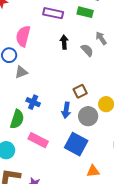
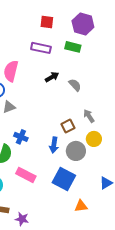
gray arrow: (101, 38) -> (89, 116), moved
black arrow: (64, 42) -> (52, 77), turned 64

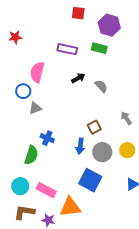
red square: (47, 22) -> (78, 13), moved
gray arrow: (89, 116) -> (126, 118), moved
yellow circle: (94, 139) -> (127, 150), moved
pink rectangle: (26, 175) -> (46, 190), moved
orange triangle: (81, 206) -> (70, 207), moved, size x1.6

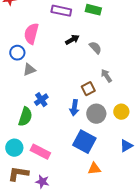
gray arrow: (126, 118) -> (106, 76), moved
blue cross: (47, 138) -> (41, 100), turned 32
orange triangle: (70, 207) -> (94, 169), moved, size x0.6

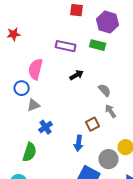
gray semicircle: (95, 48) -> (105, 90), moved
blue cross: (41, 100) -> (46, 127), moved
gray circle: (96, 114) -> (109, 159), moved

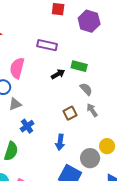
green rectangle: (98, 45) -> (79, 66), moved
brown square: (93, 124) -> (70, 113), moved

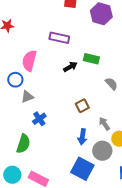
gray semicircle: (86, 89) -> (111, 84), moved
gray arrow: (92, 110) -> (104, 124), moved
blue arrow: (60, 142) -> (82, 137), moved

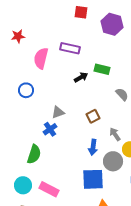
pink semicircle: (29, 61) -> (41, 58), moved
gray triangle: (27, 97) -> (58, 112), moved
blue square: (82, 169) -> (93, 179), turned -30

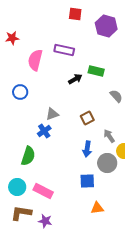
blue square: (93, 179) -> (87, 181), size x0.7

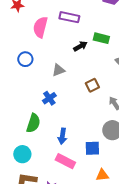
gray triangle: (52, 114) -> (58, 70), moved
blue arrow: (87, 149) -> (62, 136), moved
pink rectangle: (43, 191) -> (65, 161), moved

